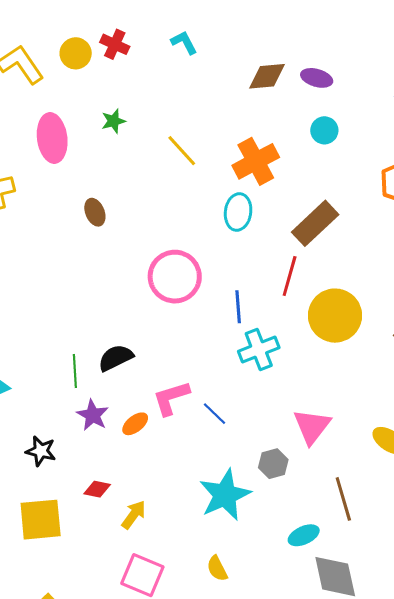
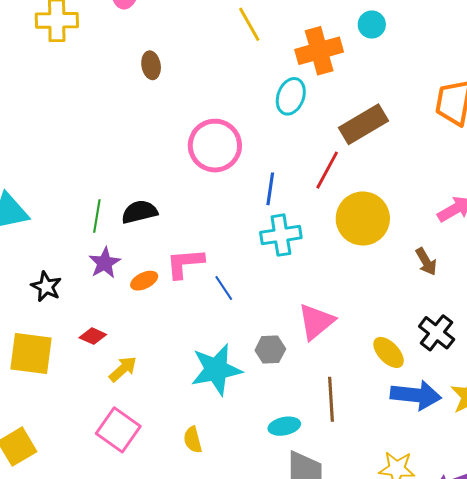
cyan circle: (324, 130) -> (372, 25), moved

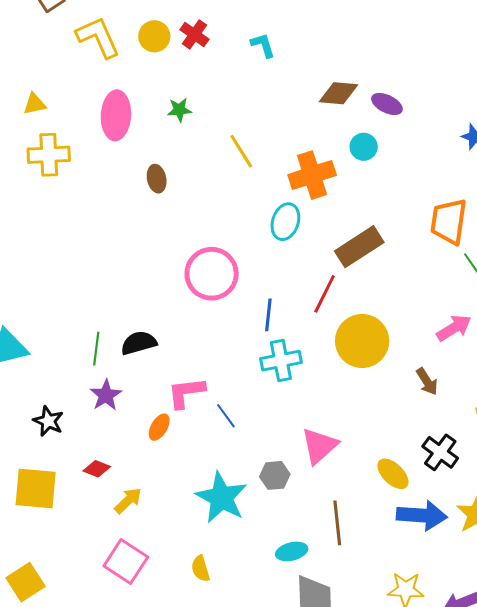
brown ellipse: (151, 65) -> (157, 179), moved
orange ellipse: (144, 281) -> (159, 427), moved, turned -32
cyan star: (216, 370) -> (221, 498), turned -30

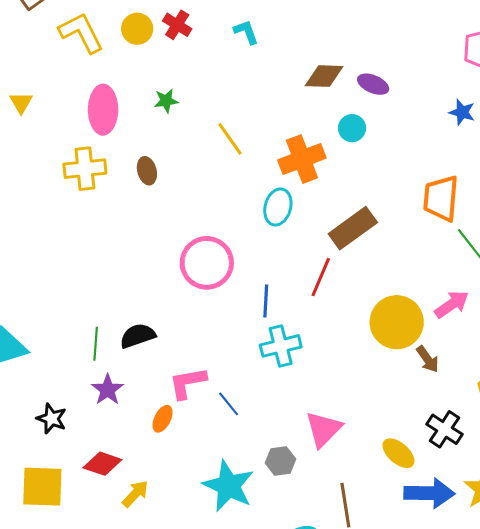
yellow triangle: (34, 104) -> (21, 103), turned -45
yellow cross: (49, 155) -> (85, 169), moved
yellow circle: (362, 341) -> (397, 322), moved
red diamond: (97, 469) -> (102, 464), size x1.4

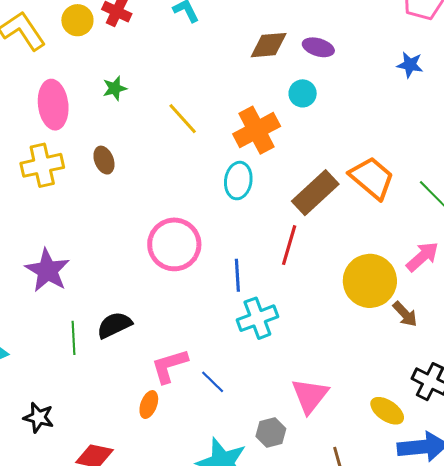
orange trapezoid: (441, 198) -> (372, 178), moved, turned 132
purple star: (108, 390) -> (47, 270), moved, size x1.4

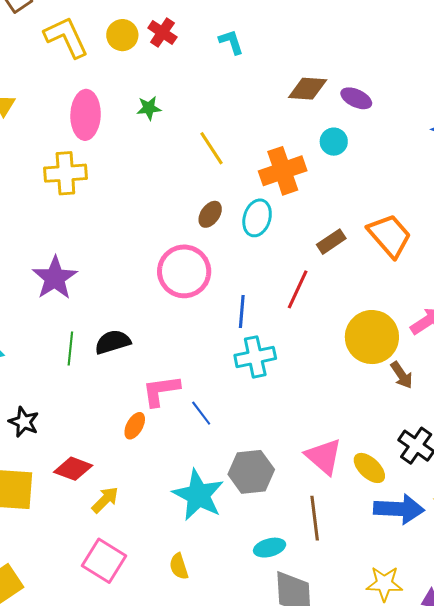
brown ellipse: (104, 160) -> (210, 214), moved, turned 48
brown rectangle: (315, 193) -> (331, 242), size x0.6
pink triangle: (310, 396) -> (324, 456), moved, turned -36
gray hexagon: (271, 432) -> (251, 472), size x1.5

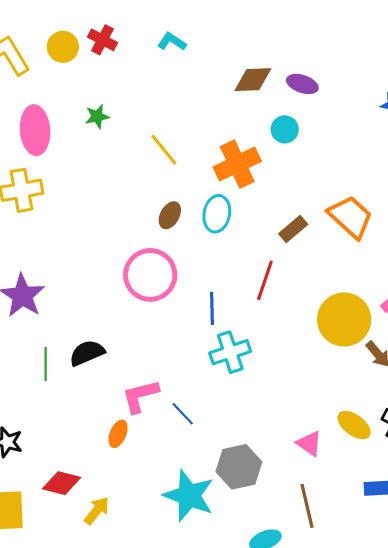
cyan L-shape: (231, 42) -> (172, 42), turned -32
pink triangle: (324, 456) -> (309, 443), size x0.7
yellow ellipse: (369, 468) -> (354, 425), moved

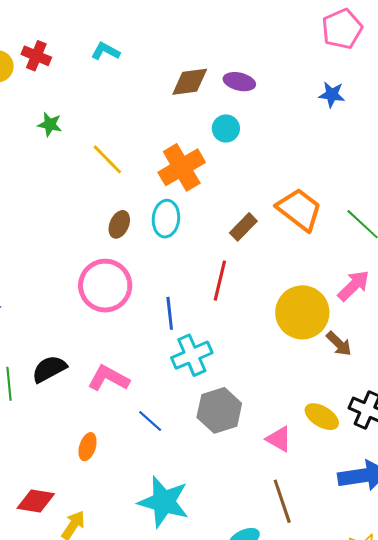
green star: (97, 116) -> (50, 124), moved, turned 30
pink L-shape: (140, 396) -> (109, 378), moved, turned 48
gray hexagon: (239, 467) -> (219, 410), moved

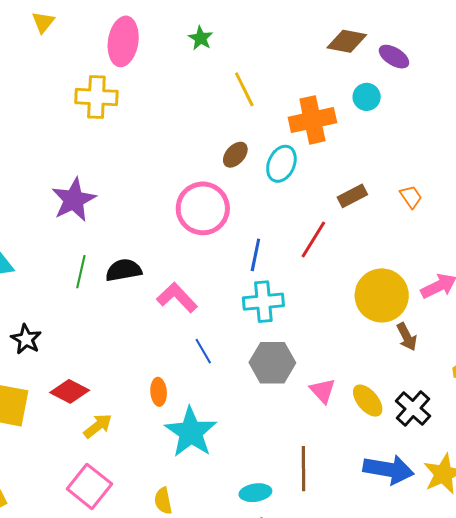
orange trapezoid: (299, 209) -> (411, 197), size x0.5
pink triangle: (279, 439) -> (323, 391), moved
orange ellipse: (88, 447) -> (159, 392), moved, turned -40

